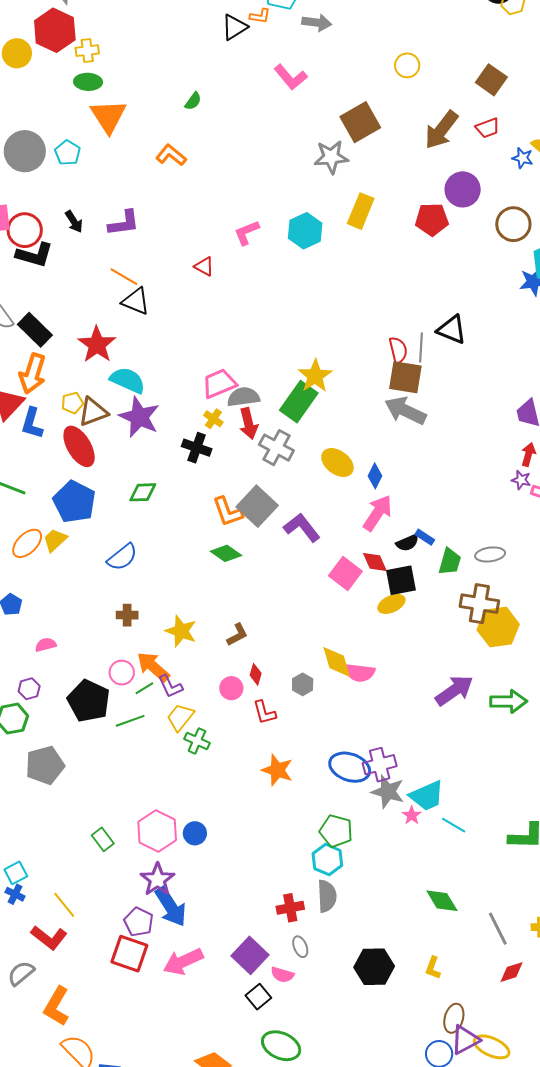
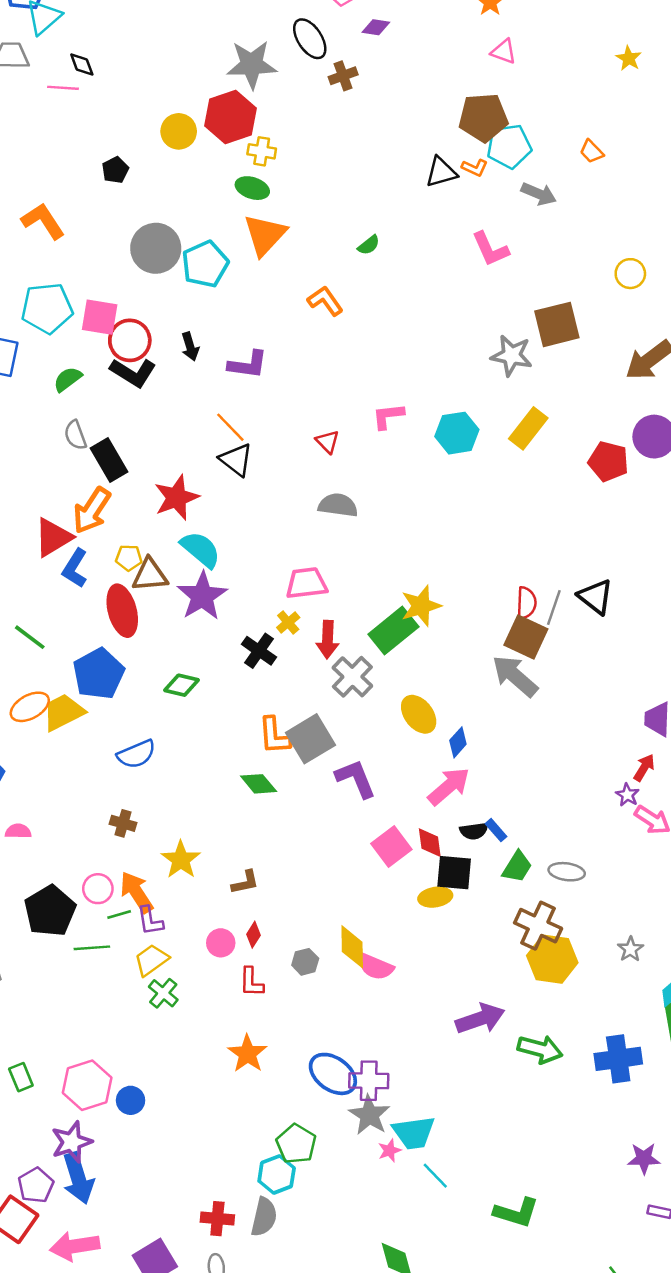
cyan pentagon: (67, 153) -> (205, 264), size x1.5
gray semicircle: (243, 397) -> (338, 505), moved
yellow trapezoid: (55, 540) -> (63, 712), size x1.4

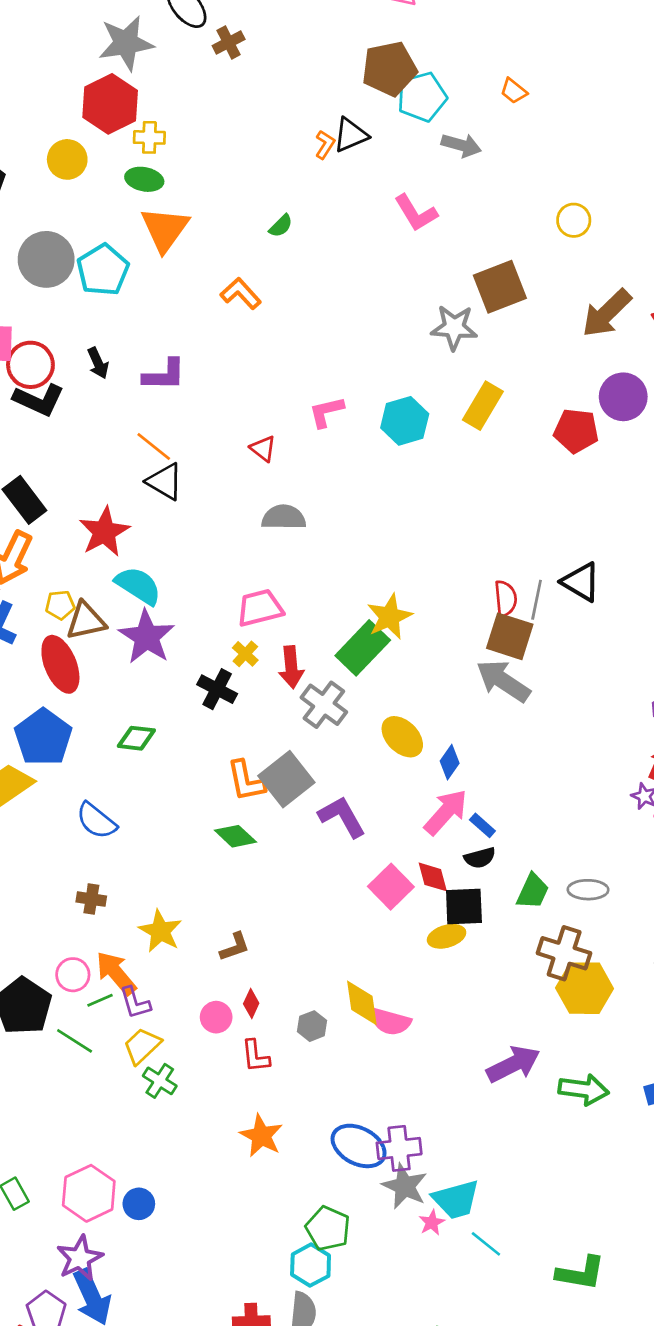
yellow circle: (179, 131) -> (67, 159), moved
orange L-shape: (475, 168) -> (325, 145), moved, turned -75
blue semicircle: (136, 754) -> (96, 821), turned 69
blue rectangle: (496, 830) -> (482, 825), moved
green line: (92, 948) -> (75, 1041), turned 44

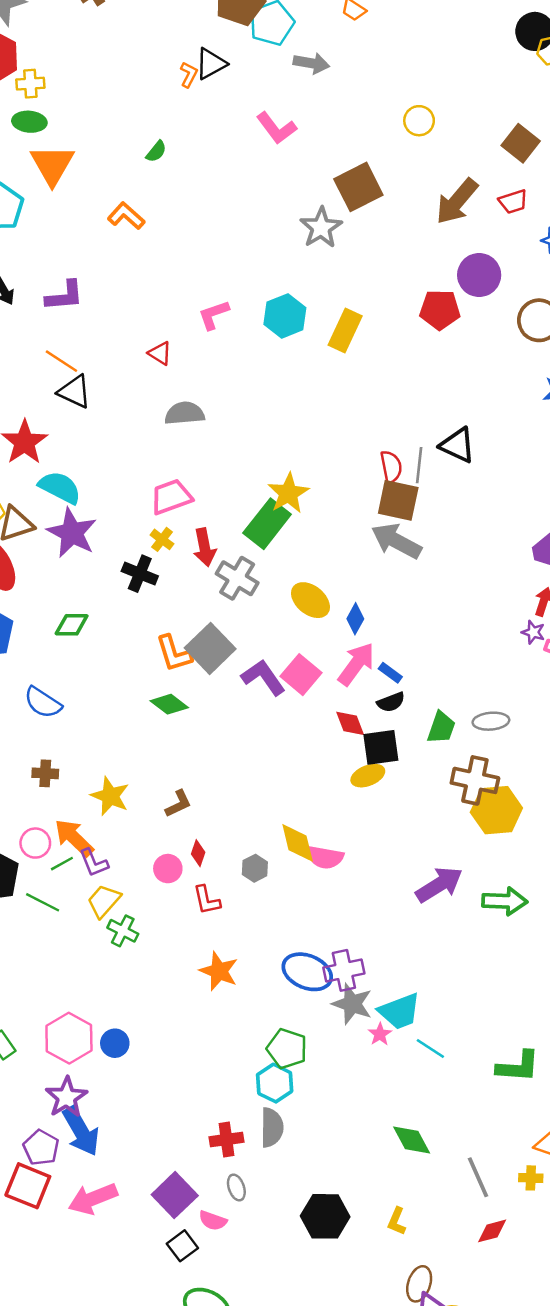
gray star: (454, 327) -> (321, 228), turned -30
yellow rectangle: (483, 406) -> (345, 331), moved
pink square: (391, 887) -> (301, 675), moved

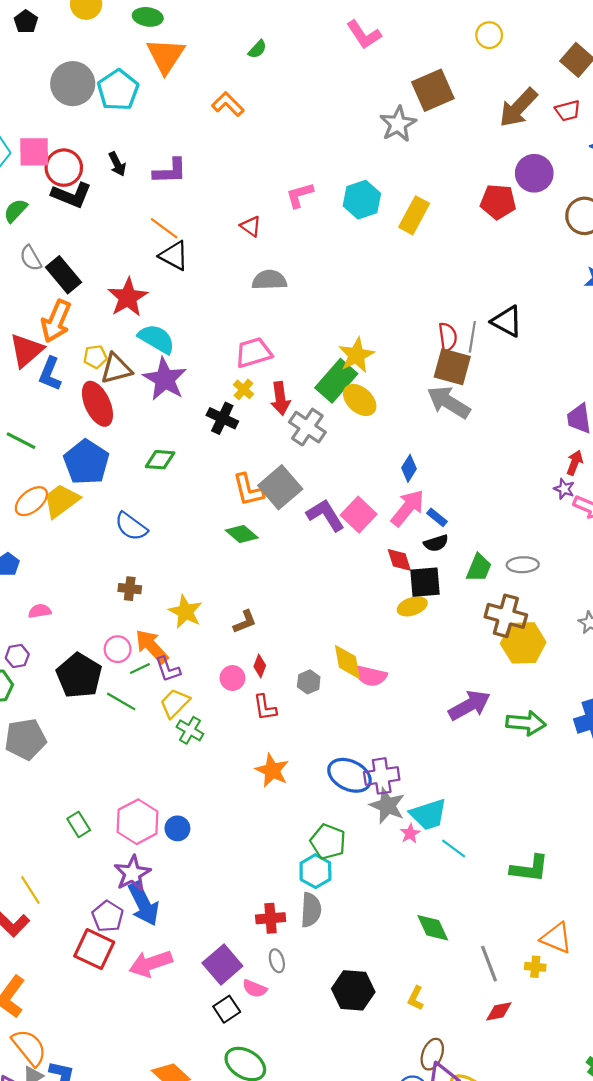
yellow ellipse: (310, 600) -> (360, 400), moved

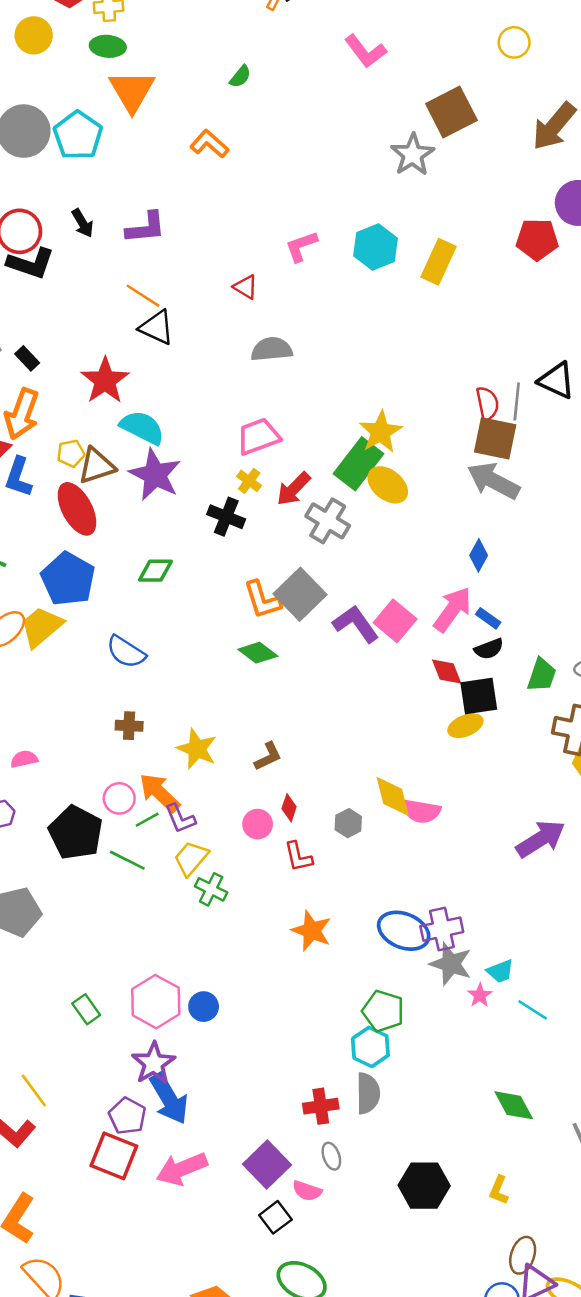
black rectangle: (64, 275) -> (27, 358), size x0.6
red arrow: (280, 398) -> (293, 489), turned 56
blue diamond: (409, 468) -> (479, 555), moved
cyan trapezoid: (428, 814) -> (500, 971), size x0.6

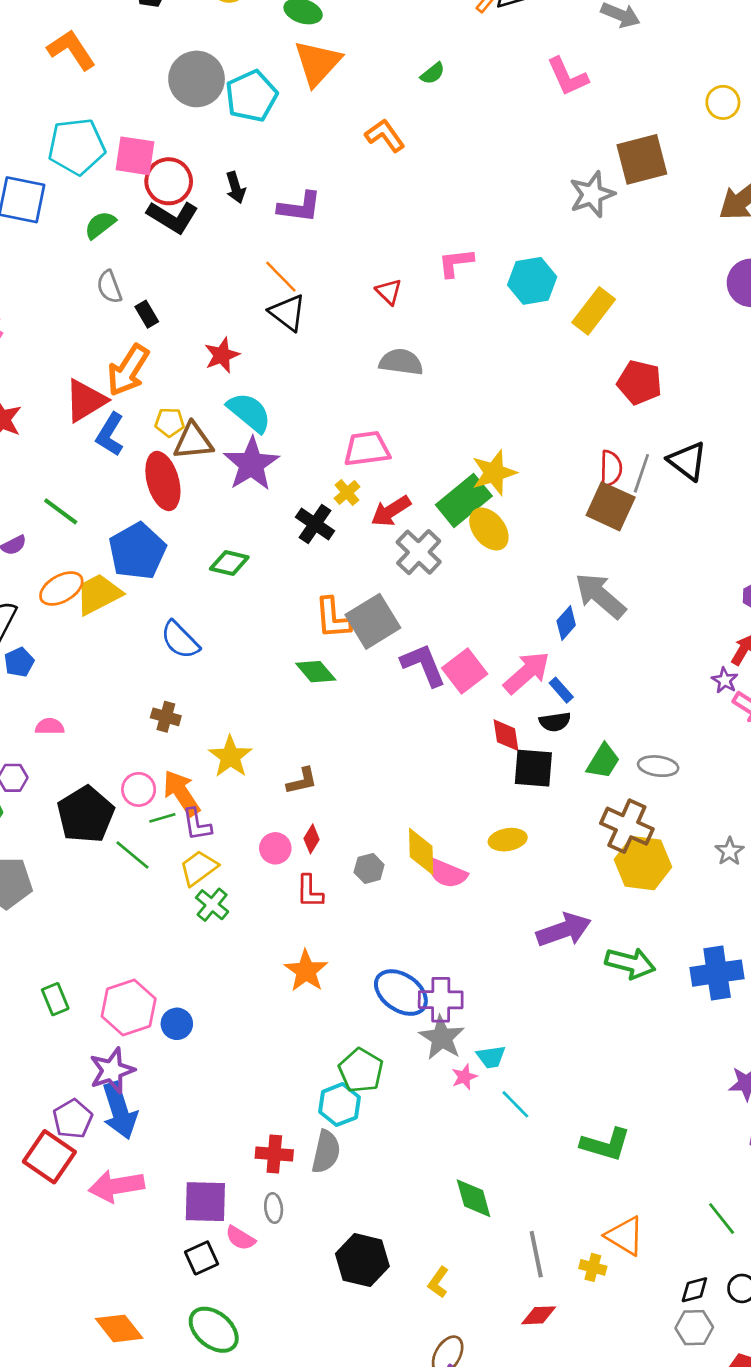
red pentagon: (537, 239) -> (640, 382), moved
red star: (105, 380) -> (222, 355), size x0.7
gray arrow: (493, 481) -> (600, 596), moved
yellow ellipse: (465, 726) -> (508, 840), moved
purple square: (267, 1165) -> (205, 1202), turned 33

